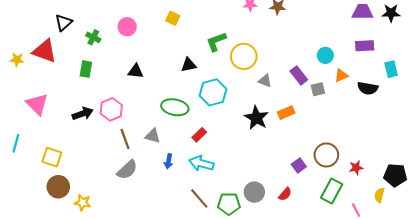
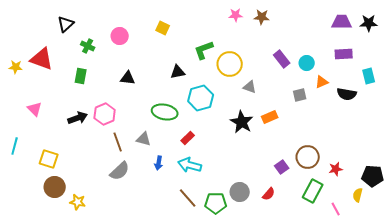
black triangle: (64, 22) -> (66, 24), moved
purple rectangle: (299, 75) -> (282, 59), moved
pink triangle: (37, 104) -> (35, 109), size x0.7

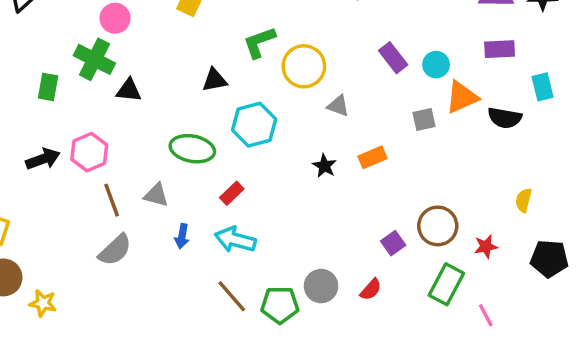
green cross: (88, 46) -> (94, 59), moved, size x1.6
orange triangle: (322, 82) -> (462, 97), size x1.5
black star: (242, 122) -> (324, 166), size x0.6
yellow semicircle: (358, 195) -> (524, 200), moved

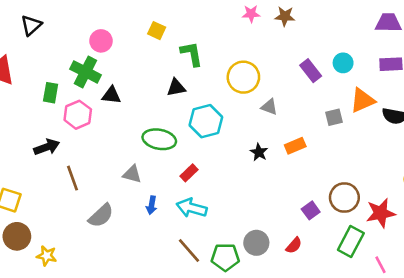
green L-shape: (259, 42) -> (192, 54), moved, turned 100
cyan circle: (436, 65) -> (343, 63), moved
pink hexagon: (89, 152) -> (78, 115), moved
brown line: (112, 200) -> (73, 178), moved
red star: (486, 247) -> (381, 213), size x1.6

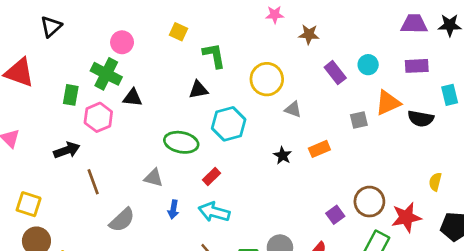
brown star: (285, 16) -> (309, 34), moved

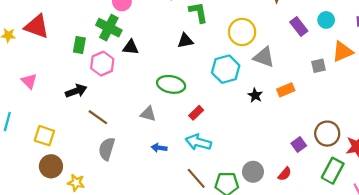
gray triangle: (293, 109) -> (264, 57), size x1.5
cyan hexagon: (229, 124) -> (226, 69), moved
brown line: (93, 182) -> (98, 117), turned -35
blue arrow: (173, 209) -> (159, 148), moved, turned 88
gray semicircle: (122, 220) -> (107, 149), moved, turned 150

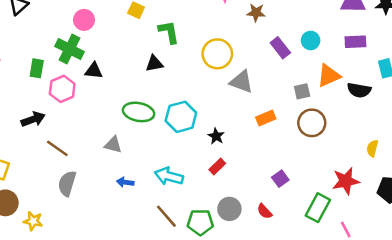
cyan hexagon: (226, 69) -> (181, 117), moved
black star: (255, 95) -> (216, 136), moved
red rectangle: (196, 113) -> (217, 166), moved
brown circle: (327, 134) -> (312, 123), moved
red semicircle: (285, 174) -> (265, 211), turned 96

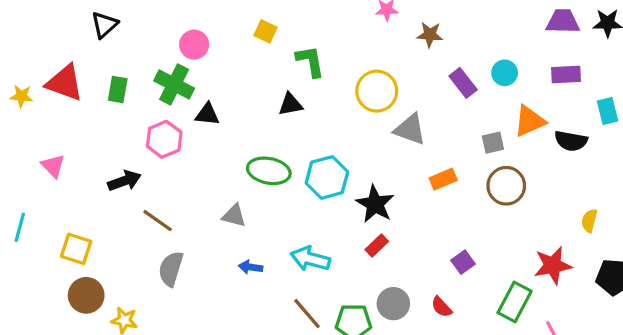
green rectangle: (37, 68) -> (118, 89), moved
black star: (216, 136) -> (375, 204), size x1.6

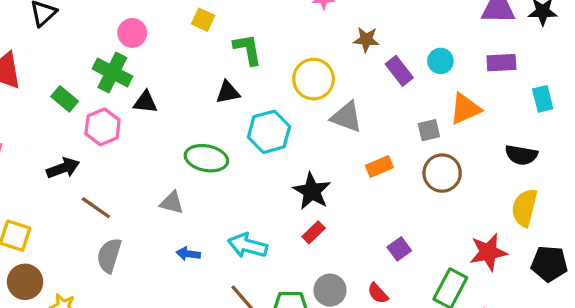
brown star: (430, 35) -> (366, 40), moved
green rectangle: (118, 89) -> (65, 99), moved, turned -60
black semicircle: (571, 141) -> (521, 155), moved
cyan hexagon: (327, 177) -> (269, 132), moved
yellow semicircle: (589, 221) -> (525, 208), size x1.6

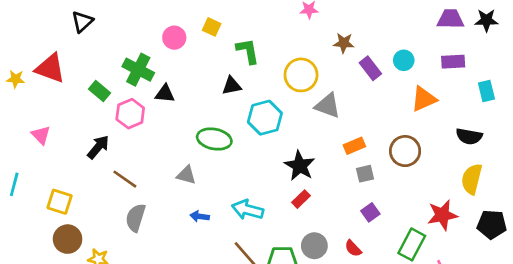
pink circle: (132, 33) -> (174, 38), moved
gray square: (429, 130) -> (365, 174), moved
black arrow: (63, 168) -> (98, 147), turned -30

